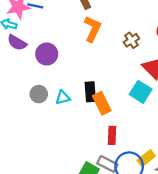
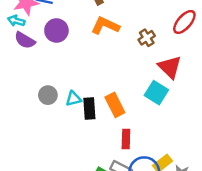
orange L-shape: (93, 29) -> (105, 26), turned -90
purple circle: (47, 54) -> (56, 31), moved
black rectangle: (90, 92) -> (89, 109), moved

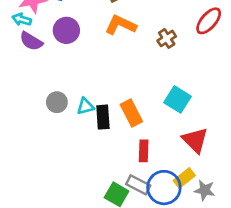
red triangle: (170, 67) -> (195, 140), moved

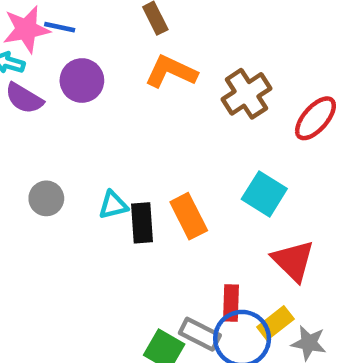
red ellipse: (209, 21) -> (315, 118), moved
brown cross: (167, 38) -> (247, 94), size x1.5
gray circle: (57, 102) -> (46, 198), moved
red rectangle: (144, 151) -> (231, 303), moved

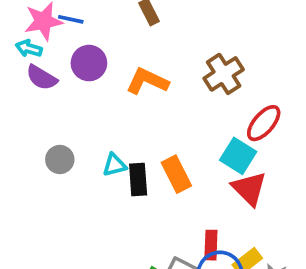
orange L-shape: (171, 72) -> (147, 81), moved
red ellipse: (315, 118) -> (264, 123), moved
red triangle: (293, 261) -> (249, 189), moved

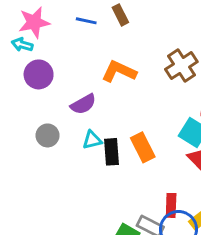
blue line: (71, 19) -> (86, 21), moved
purple circle: (89, 63) -> (39, 74), moved
purple semicircle: (42, 78) -> (83, 104), moved, turned -60

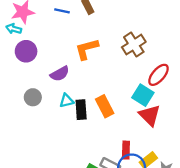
orange L-shape: (119, 71) -> (87, 49), turned -40

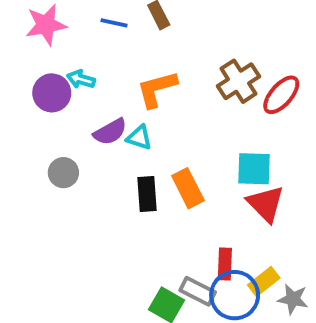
cyan arrow: (14, 29) -> (81, 79), moved
red ellipse: (159, 75) -> (281, 95), moved
cyan square: (143, 95) -> (254, 169), turned -30
cyan triangle: (66, 101) -> (139, 138), moved, turned 32

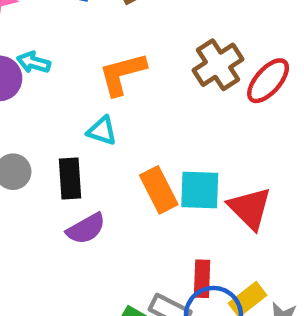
purple semicircle: (110, 132) -> (86, 229), moved
cyan square: (254, 169) -> (200, 190), moved
black rectangle: (147, 194) -> (70, 179), moved

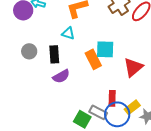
cyan square: (200, 190) -> (105, 49), moved
red triangle: (250, 208) -> (133, 67), turned 35

